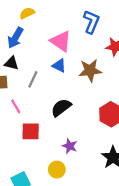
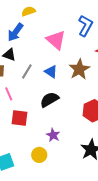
blue triangle: (59, 66) -> (51, 72), moved
brown star: (90, 70) -> (79, 69), turned -30

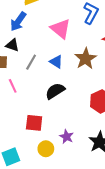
red square: (20, 118) -> (34, 123), moved
purple star: (53, 135) -> (67, 137), moved

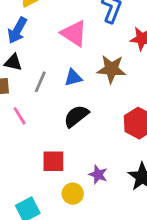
brown star: (86, 59) -> (111, 69), turned -30
blue triangle: (56, 62) -> (73, 78), turned -40

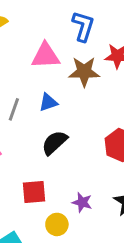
pink triangle: (74, 33) -> (46, 56), turned -32
brown star: (111, 69) -> (84, 72), moved

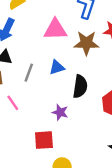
black semicircle: (54, 143) -> (80, 86), moved, turned 140
purple star: (82, 202) -> (60, 112), moved

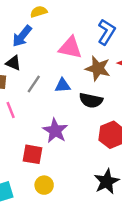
black semicircle: (80, 86) -> (91, 100), moved, turned 80
purple star: (60, 112) -> (55, 131), size x1.5

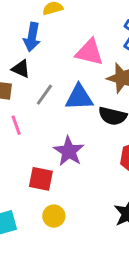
blue arrow: (22, 36) -> (32, 37), turned -30
blue triangle: (63, 85) -> (79, 97), size x1.5

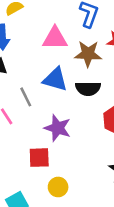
gray line: (44, 95) -> (26, 97), moved, turned -48
blue triangle: (79, 97) -> (55, 79), turned 32

